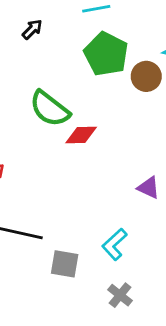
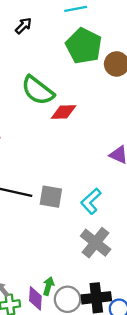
gray square: (65, 264) -> (51, 197), moved
gray cross: (120, 295) -> (96, 243), size x1.5

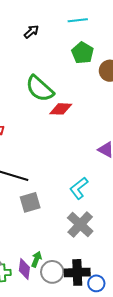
green pentagon: (84, 46) -> (83, 53), size x0.7
gray square: (51, 197) -> (30, 202), moved, turned -30

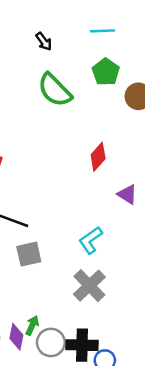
black arrow: (31, 32) -> (44, 41), turned 91
green semicircle: (40, 89) -> (55, 90), moved
red diamond: (61, 109) -> (98, 157), moved, turned -55

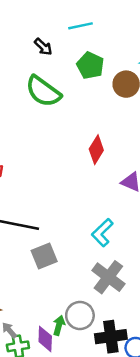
black arrow: (44, 41) -> (43, 47), moved
gray circle: (51, 342) -> (80, 315), moved

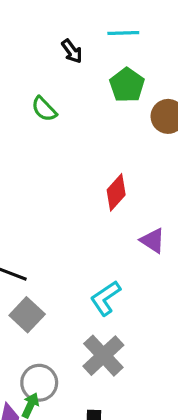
green semicircle: (43, 91) -> (44, 109), moved, size x0.6
gray square: (44, 256) -> (27, 315), turned -35
gray circle: (80, 315) -> (39, 383), moved

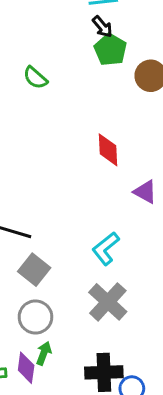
black arrow: (72, 51) -> (102, 27), moved
red diamond: (116, 192) -> (108, 150), turned -40
gray circle: (39, 383) -> (35, 317), moved

